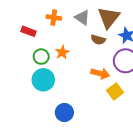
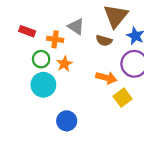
orange cross: (54, 18) -> (55, 39), moved
gray triangle: (82, 18) -> (76, 27), moved
orange star: (62, 52) -> (64, 64), moved

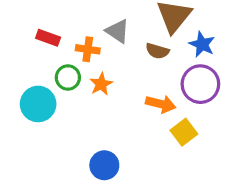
cyan circle: (43, 85) -> (38, 104), moved

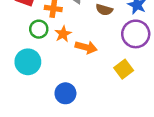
cyan circle: (38, 104) -> (28, 62), moved
orange arrow: (161, 104) -> (86, 47), moved

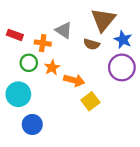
yellow square: (124, 69) -> (90, 101), moved
blue circle: (65, 93) -> (32, 124), moved

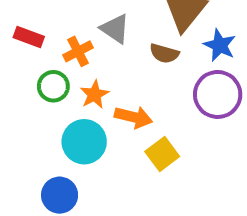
orange cross: (43, 43) -> (78, 51), turned -35
cyan circle: (18, 94) -> (84, 142), moved

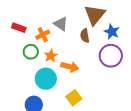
brown semicircle: (164, 53) -> (85, 36), turned 64
yellow square: (162, 154) -> (74, 98), moved

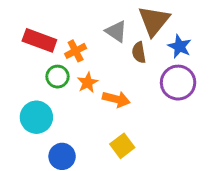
gray triangle: (61, 24) -> (116, 31), moved
red rectangle: (19, 28) -> (39, 40), size x1.5
cyan circle: (46, 79) -> (36, 117), moved

